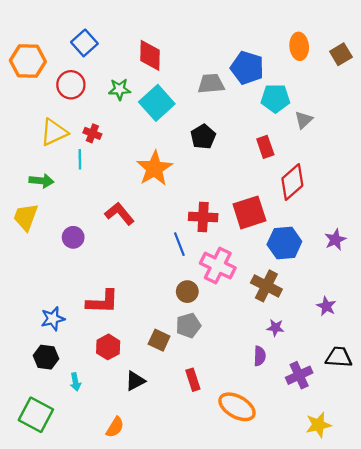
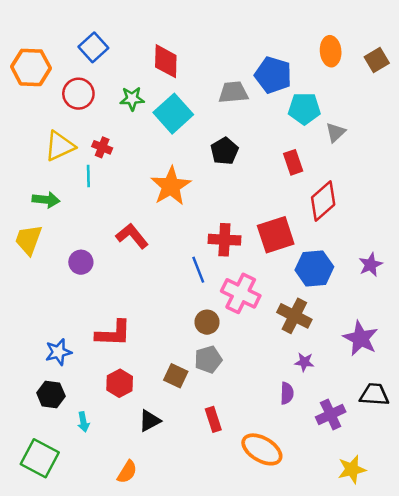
purple star: (326, 306) -> (361, 338), size x1.6

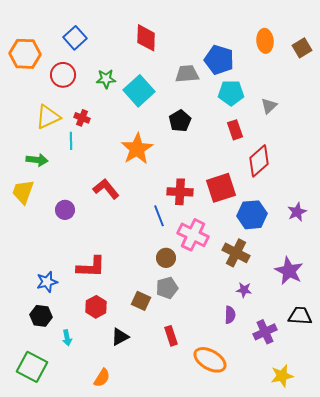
red diamond: (166, 61) -> (146, 38), moved
cyan pentagon: (304, 109) -> (231, 93), moved

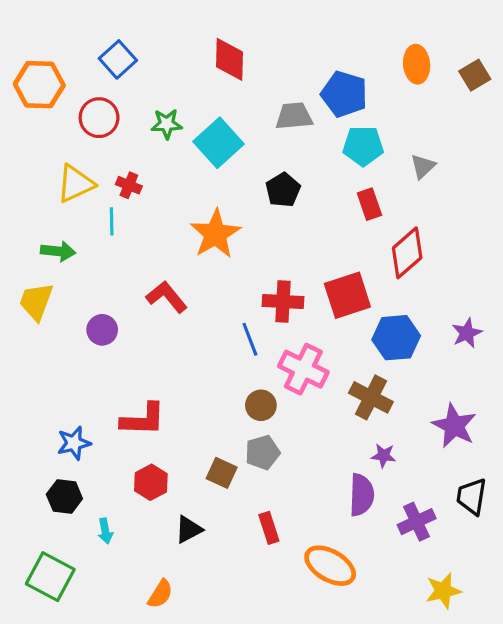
purple semicircle: (230, 315) -> (362, 495), size x1.5
black trapezoid: (300, 316) -> (472, 496), turned -85

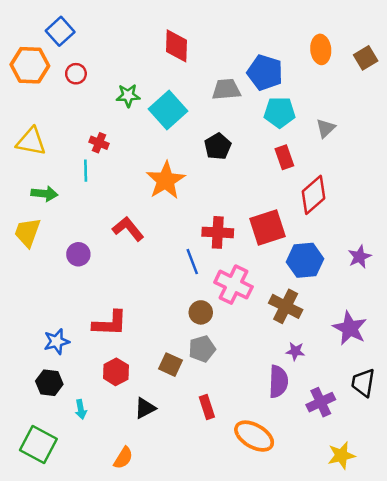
blue square: (118, 59) -> (60, 31), moved
red circle: (99, 118) -> (76, 74), moved, size x0.7
yellow triangle: (75, 184) -> (31, 142), moved, turned 36

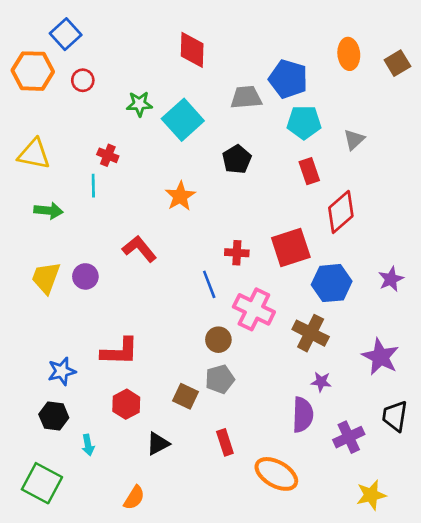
orange star: (166, 180) -> (180, 196), size x0.7
yellow trapezoid: (27, 232) -> (46, 278), moved
red cross: (218, 232) -> (237, 253), size x0.7

